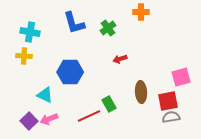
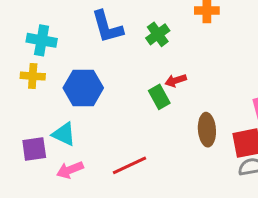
blue hexagon: (70, 72) -> (83, 88), moved
green rectangle: (109, 104) -> (159, 97), moved
purple square: (29, 121) -> (34, 149), moved, turned 36

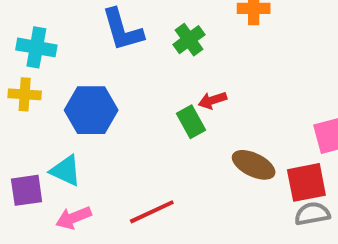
brown ellipse: (207, 130) -> (254, 165), turned -60

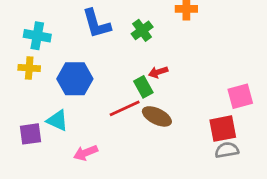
brown ellipse: (254, 165) -> (157, 116), moved
red line: (152, 212) -> (125, 108), moved
pink arrow: (74, 218) -> (86, 153), moved

